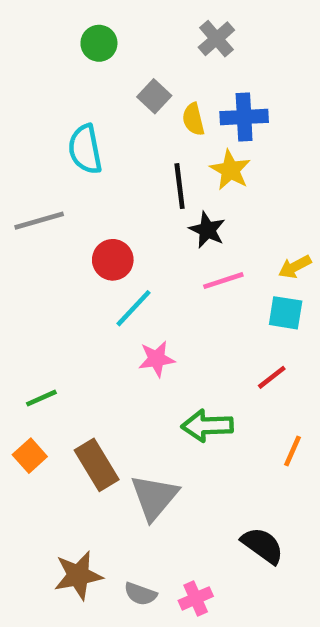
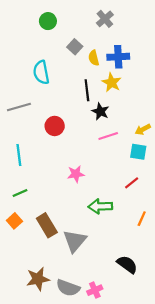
cyan line: (134, 308) -> (19, 155), moved, turned -50
gray semicircle: (140, 594) -> (68, 288), size x1.5

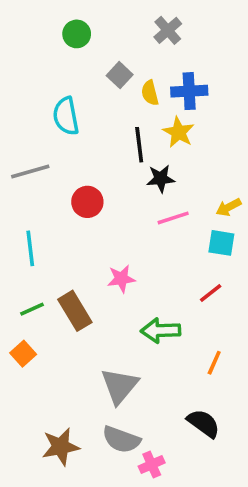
black star: (100, 111) -> (161, 179), turned -30
orange line: (142, 219) -> (214, 363), moved
brown rectangle: (47, 225) -> (75, 311), moved
gray semicircle: (68, 288) -> (121, 439), moved

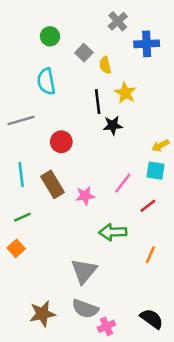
green circle: (77, 34) -> (50, 36), moved
blue cross: (189, 91) -> (147, 44), moved
pink line: (173, 218) -> (123, 183), moved, turned -35
brown rectangle: (75, 311) -> (52, 184), moved
black semicircle: (203, 423) -> (152, 319), moved

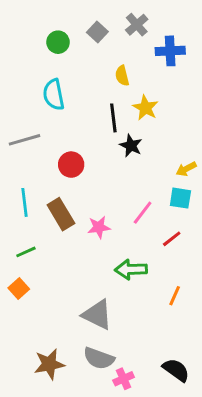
gray square: (84, 53) -> (97, 32), moved
black star: (113, 125) -> (131, 146), turned 30
gray triangle: (84, 271) -> (97, 315), turned -44

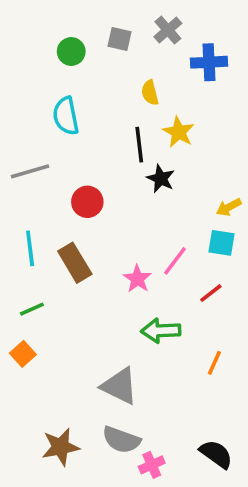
gray square: (97, 32) -> (120, 39), turned -30
pink star: (99, 227) -> (137, 279), moved, turned -30

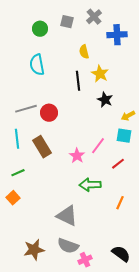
gray line: (30, 171) -> (26, 109), moved
black star: (161, 179) -> (105, 100), moved

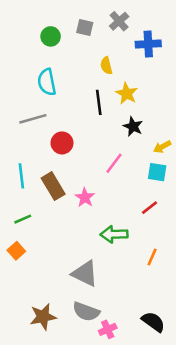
gray line: (26, 109) -> (33, 119), moved
pink line: (98, 146) -> (114, 163), moved
pink star: (77, 156) -> (85, 197), moved

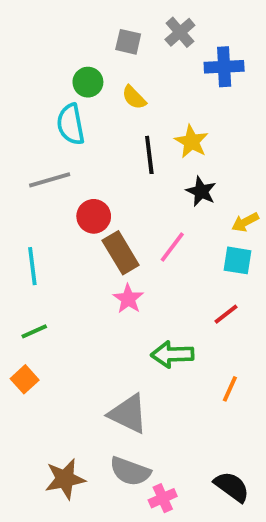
green circle: (51, 36) -> (88, 82), moved
yellow semicircle: (106, 66) -> (134, 97), moved, turned -30
brown rectangle: (53, 186) -> (121, 253), moved

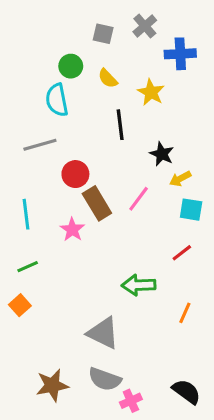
yellow star: (191, 142) -> (151, 92), moved
yellow arrow: (245, 222) -> (180, 179), moved
pink star: (128, 299) -> (72, 230), moved

